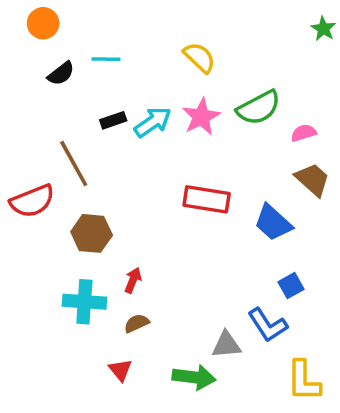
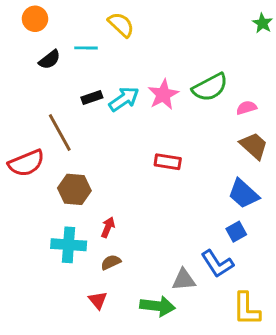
yellow semicircle: (199, 57) -> (121, 25), moved
red rectangle: (207, 199) -> (168, 162), size x0.7
blue trapezoid: (273, 223) -> (244, 194), moved

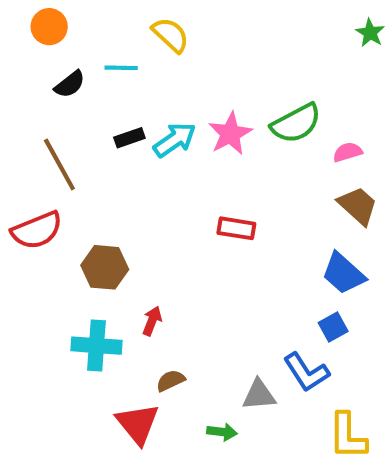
brown line: (60, 133) -> (59, 164), moved
brown semicircle: (111, 262) -> (171, 381), moved
red triangle: (98, 300) -> (138, 424), size x1.6
green arrow: (157, 306) -> (222, 432), size x0.6

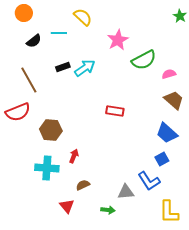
pink star: (230, 134) -> (118, 40), moved
red triangle: (138, 424) -> (67, 206), size x0.7

